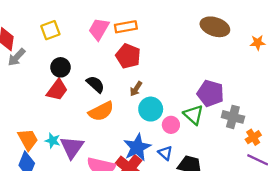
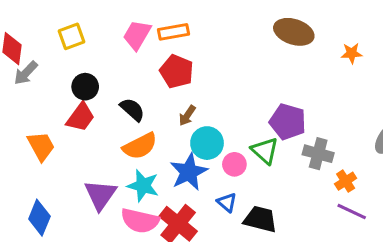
orange trapezoid: (28, 139) -> (41, 146), moved
cyan star: (53, 141) -> (143, 186), moved, size x1.5
blue star: (137, 147) -> (189, 172), moved

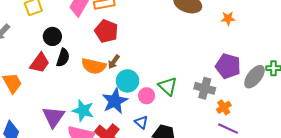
black circle: (85, 87) -> (52, 36), moved
black semicircle: (132, 110) -> (63, 58), moved, turned 66
purple pentagon: (288, 122) -> (228, 66), moved
orange semicircle: (140, 146) -> (94, 66), moved, turned 40

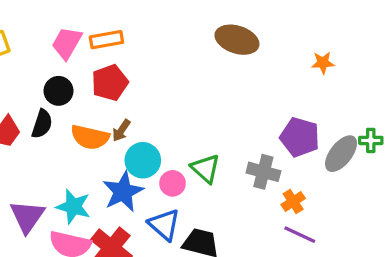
orange star: (228, 18) -> (323, 63), moved
red pentagon: (106, 31) -> (110, 83), turned 30
black circle: (52, 36) -> (59, 91), moved
blue triangle: (141, 122) -> (164, 225), size x1.5

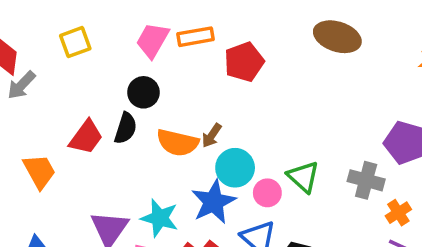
red pentagon: (110, 83) -> (244, 62), moved

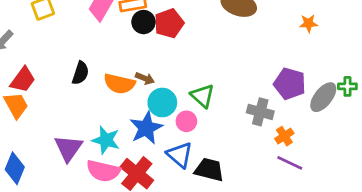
black circle: (143, 92) -> (144, 22), moved
brown arrow: (212, 135) -> (145, 78), turned -102
red trapezoid: (86, 137) -> (23, 80), moved
green triangle: (303, 177) -> (203, 96), moved

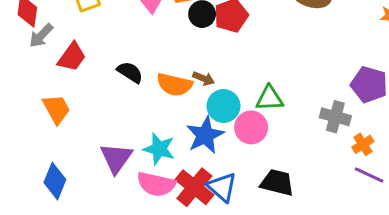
black semicircle: (80, 73) -> (130, 72), turned -75
red trapezoid: (23, 80) -> (72, 57), moved
green triangle: (203, 96) -> (269, 98), turned -45
pink circle: (186, 121) -> (251, 127), size x1.4
blue triangle: (180, 155) -> (222, 187), moved

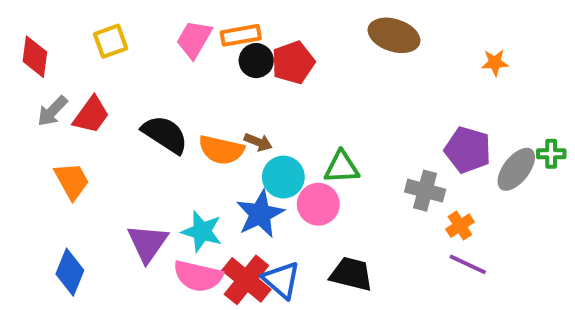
gray arrow: (41, 36) -> (52, 111), moved
black semicircle: (130, 72) -> (165, 134), size x1.4

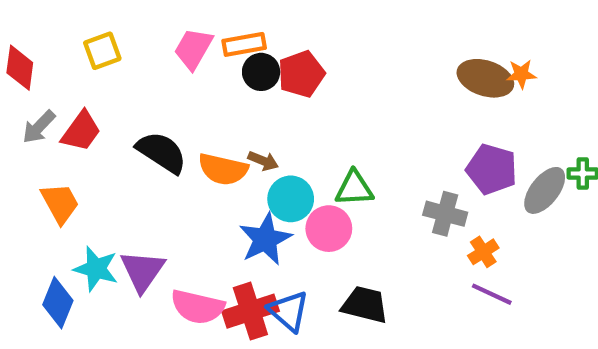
brown ellipse: (394, 35) -> (485, 78), moved
cyan star: (202, 231) -> (96, 269), moved
red cross: (246, 280) -> (250, 311), turned 33

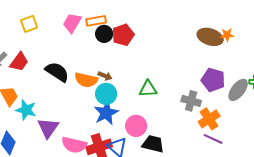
cyan circle: (291, 199) -> (106, 94), moved
pink circle: (329, 229) -> (136, 126), moved
orange cross: (483, 252) -> (209, 119), size x1.5
cyan star: (96, 269) -> (26, 110), moved

